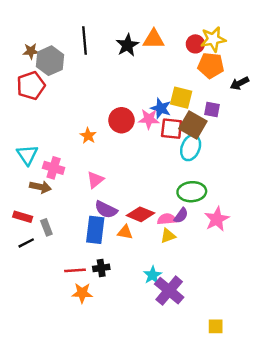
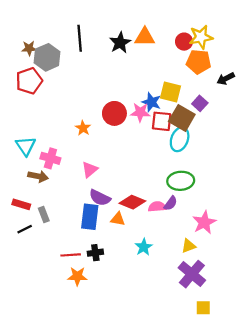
purple square: (212, 109) -> (200, 103), turned 32
pink star: (217, 219) -> (204, 222), moved
yellow triangle: (168, 236) -> (189, 246), moved
cyan star: (152, 275) -> (144, 247), moved
purple cross: (169, 291) -> (192, 274), moved

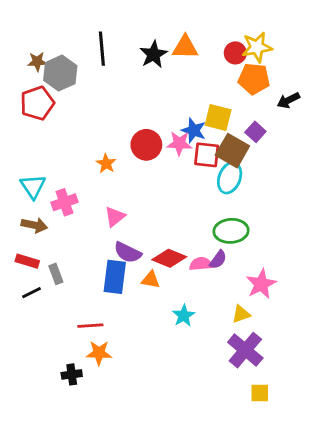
pink cross: (50, 158) -> (65, 202), turned -36
brown arrow: (38, 176) -> (34, 225), moved
black cross: (95, 253) -> (72, 374), moved

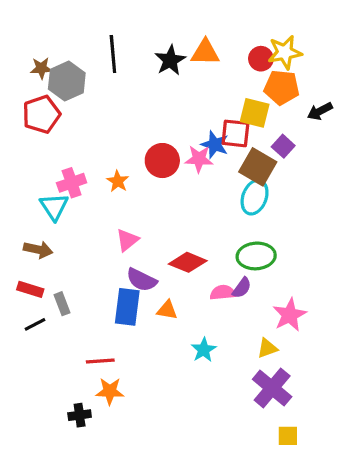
yellow square: (218, 118) -> (255, 113), moved
red square: (207, 155) -> (235, 133), moved
cyan triangle: (33, 186) -> (54, 207), moved
pink cross: (65, 202) -> (72, 183), moved
red diamond: (169, 258) -> (188, 262), moved

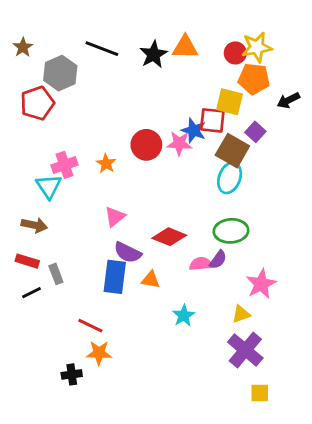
black line: (113, 54) -> (102, 49), turned -64
brown star: (41, 68) -> (23, 47), moved, turned -30
red line: (100, 361) -> (90, 326), turned 30

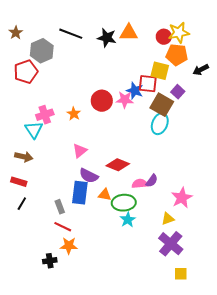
black star: (154, 54) -> (107, 38), turned -30
green ellipse: (231, 231) -> (124, 203), moved
gray rectangle: (56, 274) -> (60, 207), moved
black line: (32, 293) -> (22, 204), turned -32

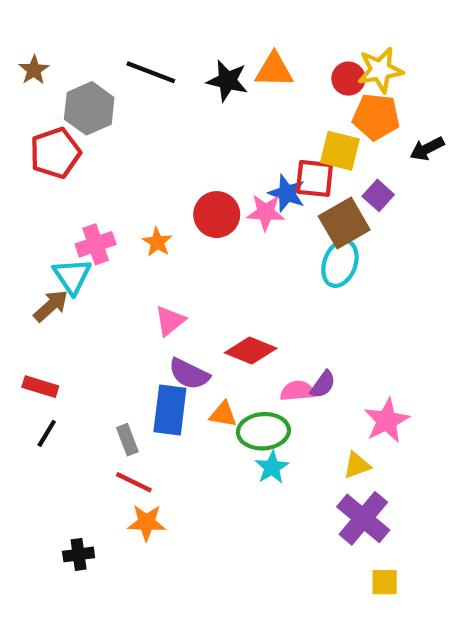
brown square: (162, 105) -> (344, 223), turned 30
brown arrow: (24, 157) -> (51, 306), moved, turned -54
black cross: (50, 261) -> (79, 554), moved

